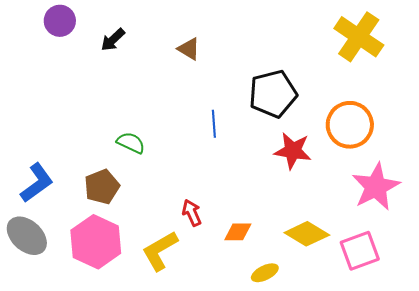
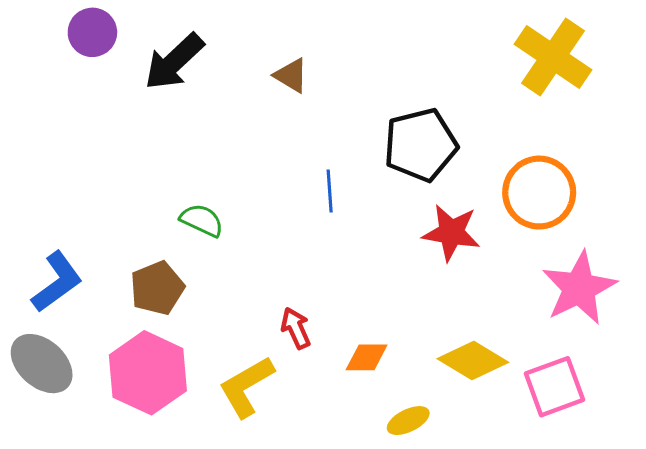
black arrow: (113, 40) -> (174, 62), size x1.6

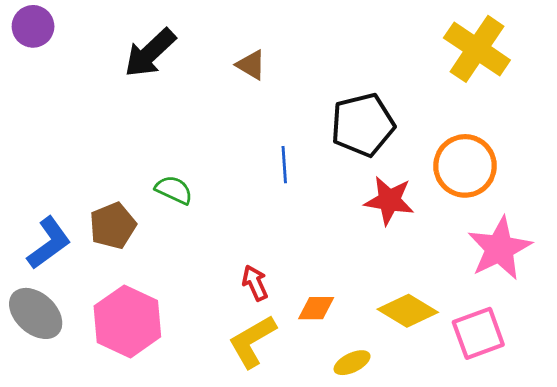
purple circle: (92, 32) -> (33, 26), moved
brown pentagon: (157, 288) -> (113, 226), moved
yellow L-shape: (246, 387) -> (252, 341), moved

